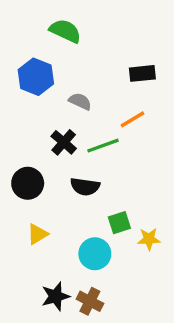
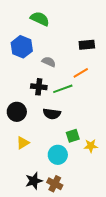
black cross: (64, 142) -> (39, 87), turned -35

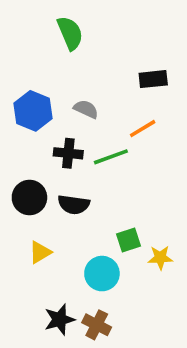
green semicircle: (40, 19) -> (70, 33), turned 42
blue hexagon: (22, 47) -> (33, 111), moved
black semicircle: (52, 114) -> (74, 205), moved

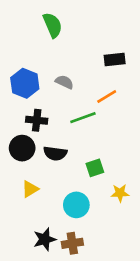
black cross: (68, 153) -> (37, 120), moved
green square: (128, 240) -> (95, 168), moved
brown cross: (97, 325) -> (72, 243), turned -36

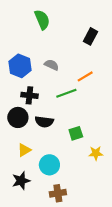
black rectangle: (115, 59) -> (90, 36), moved, turned -56
cyan circle: (76, 205) -> (49, 165), moved
black star: (45, 239) -> (21, 181), moved

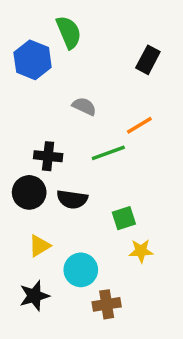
blue hexagon: (20, 66) -> (33, 60), moved
yellow star: (96, 153) -> (141, 251), moved
brown cross: (58, 193) -> (107, 304), moved

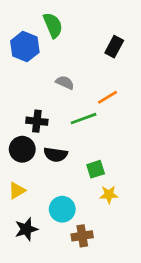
yellow triangle: (39, 246) -> (17, 191), moved

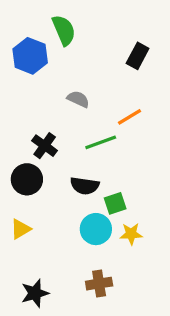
black cross: (37, 121) -> (45, 146), turned 30
black semicircle: (56, 155) -> (85, 186), moved
cyan circle: (62, 209) -> (96, 229), moved
black star: (26, 229) -> (35, 293), moved

